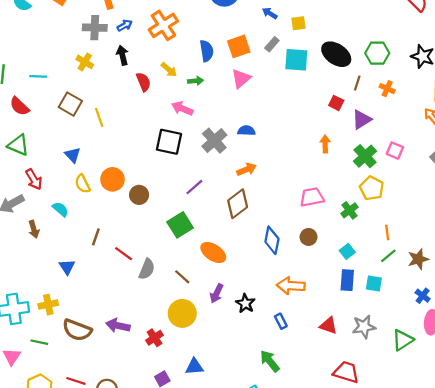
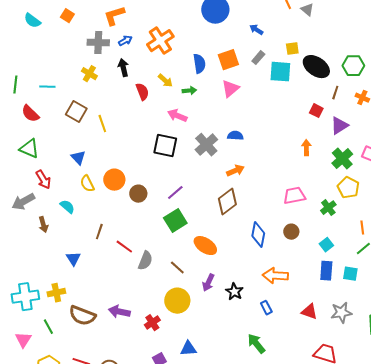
yellow square: (299, 23) -> (292, 49), moved
purple line: (194, 187) -> (175, 193), moved
green line: (39, 342) -> (48, 327), turned 49

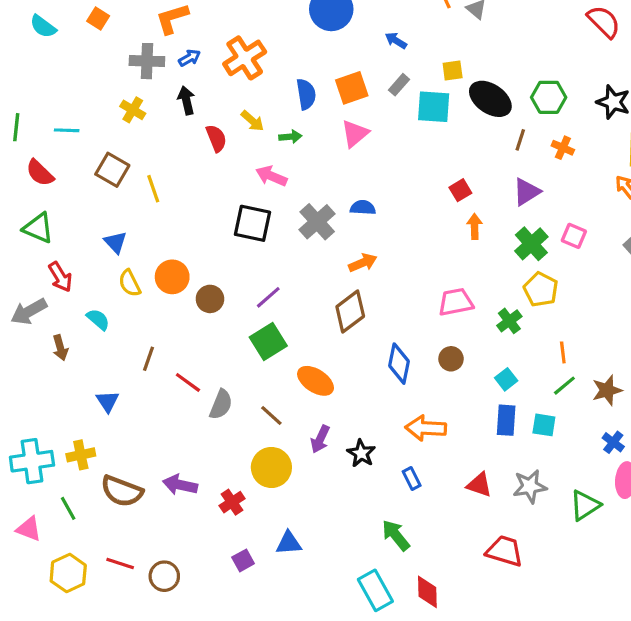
red square: (316, 111) -> (460, 190), moved, turned 32
pink triangle: (23, 340) -> (29, 529), turned -42

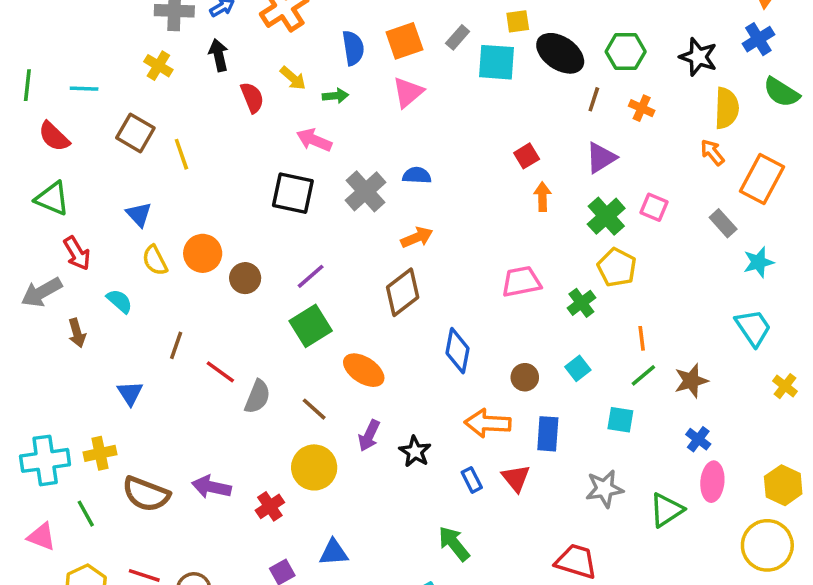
brown circle: (451, 359) -> (525, 377), moved
blue rectangle: (506, 420) -> (548, 434), moved
red triangle: (479, 485) -> (516, 478), moved, turned 32

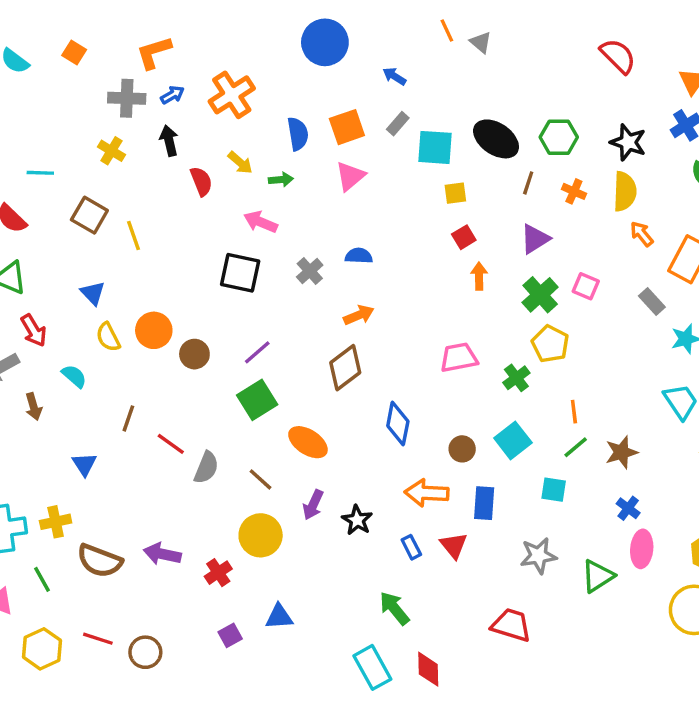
yellow square: (518, 21) -> (455, 193), moved
yellow semicircle: (727, 108) -> (625, 191), moved
gray cross: (365, 191) -> (310, 271), size x0.7
cyan square: (578, 368) -> (513, 440), size x1.5

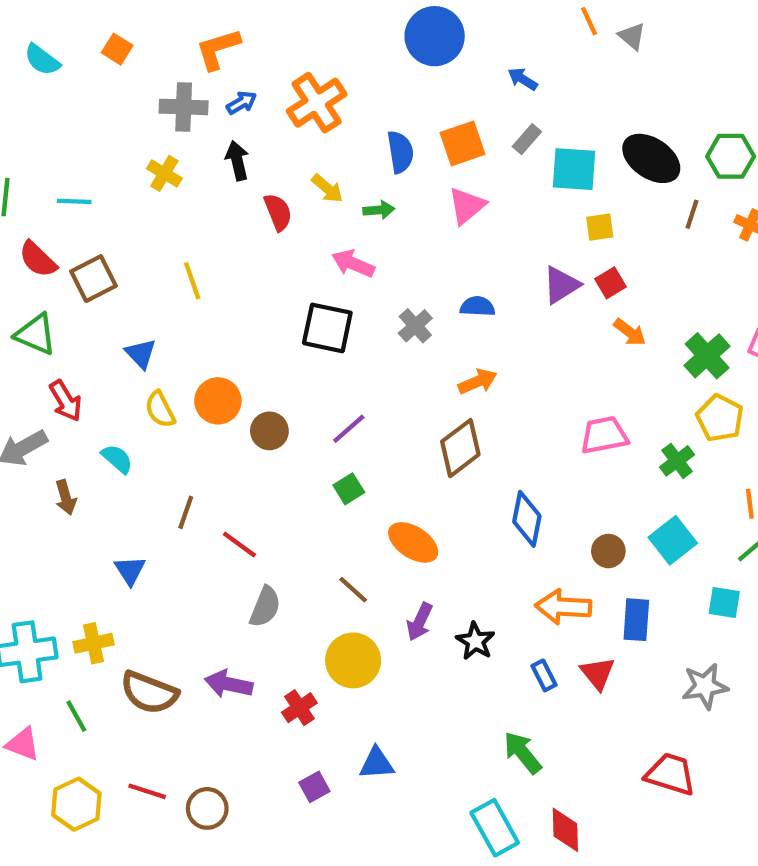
brown square: (89, 215) -> (94, 279), moved, turned 33
purple triangle: (535, 239) -> (561, 285), moved
orange arrow: (479, 276) -> (630, 332), turned 128
green square: (257, 400) -> (349, 489), size x0.6
gray semicircle: (206, 468) -> (265, 607), moved

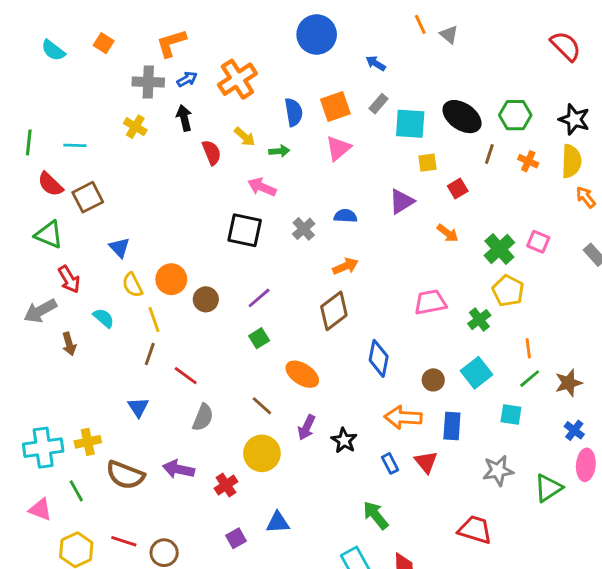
yellow line: (192, 281) -> (154, 320), moved
red square: (611, 283) -> (458, 189), moved
blue triangle: (130, 570) -> (138, 407), moved

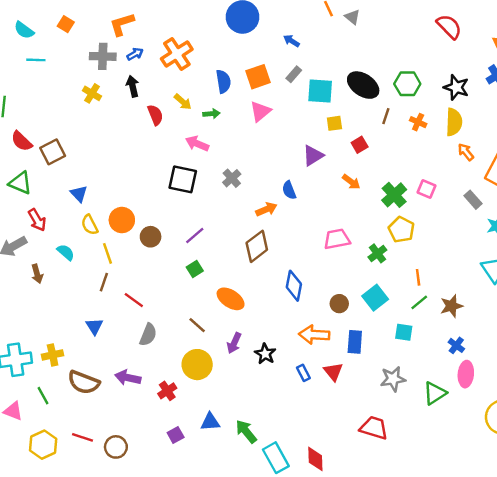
cyan line: (75, 145) -> (36, 60), moved
blue semicircle: (345, 216) -> (289, 190), moved, turned -114
green arrow: (376, 515) -> (246, 431), moved

